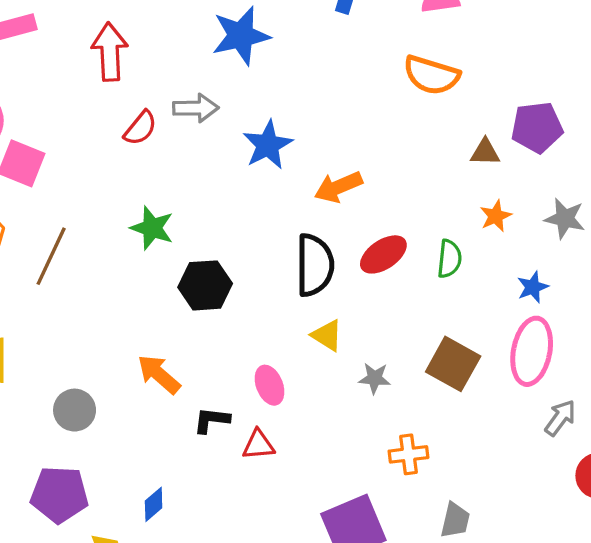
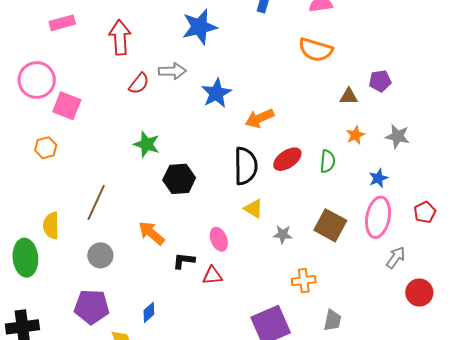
purple pentagon: (537, 127) -> (380, 81), size x0.7
brown line: (51, 256) -> (96, 203), moved

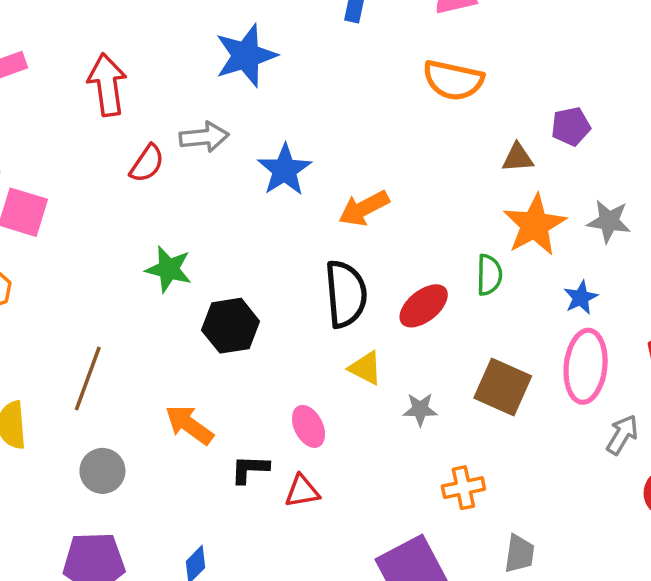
orange star: (355, 135) -> (535, 225), size x1.8
red ellipse: (287, 159) -> (424, 306), moved

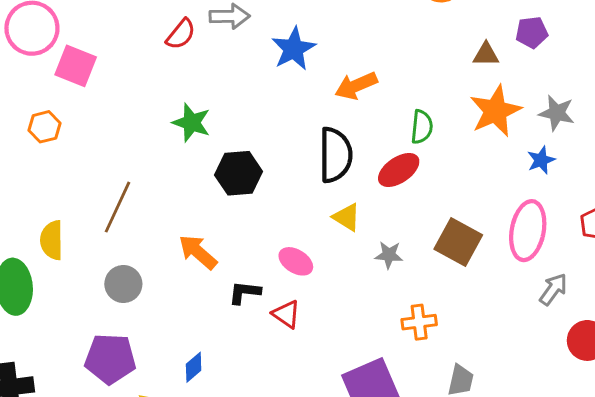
green semicircle: (489, 275) -> (422, 127), moved
blue star: (581, 298) -> (541, 160), moved
pink ellipse: (309, 426) -> (296, 261), turned -36
red triangle: (302, 491) -> (286, 314), turned 40

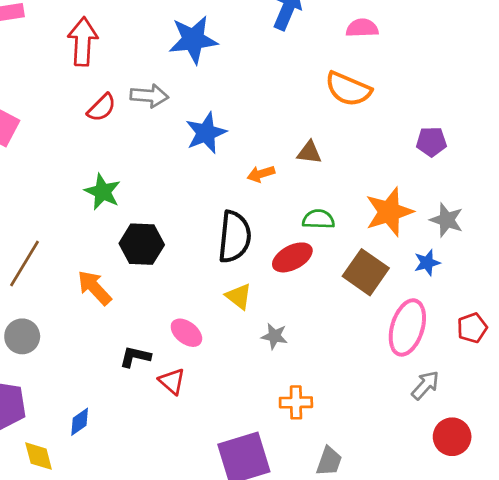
brown triangle: (486, 54) -> (309, 152), moved
orange arrow: (356, 86) -> (261, 174), size x0.7
green semicircle: (422, 127) -> (318, 219), turned -100
brown square: (458, 242) -> (366, 272), moved
orange arrow: (198, 252) -> (94, 288), moved

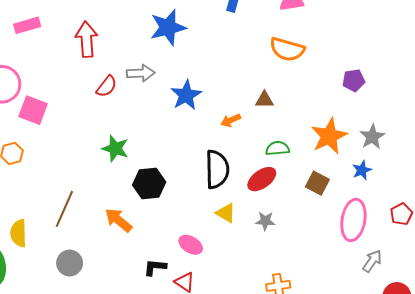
gray star: (447, 220) -> (372, 137), turned 30
brown square: (366, 272) -> (317, 183), size x0.7
gray star: (274, 336) -> (265, 221), moved

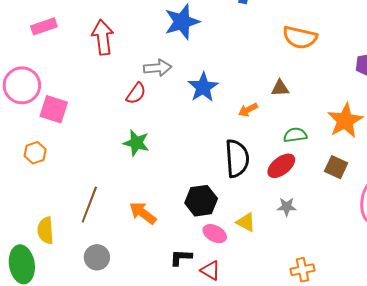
red semicircle: (107, 86) -> (136, 93), moved
black hexagon: (149, 184) -> (201, 201), moved
yellow triangle: (226, 213) -> (246, 222), moved

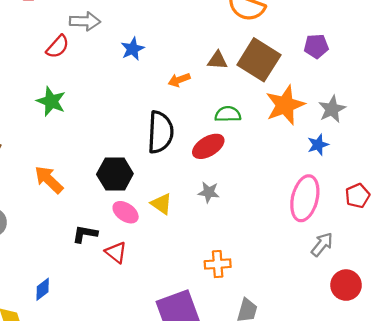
blue star: (203, 87) -> (133, 49), size x0.7
brown square: (336, 167) -> (259, 60), moved, size x1.6

